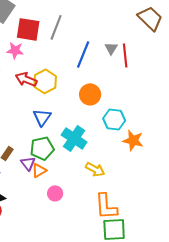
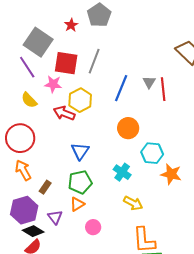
yellow hexagon: (45, 81) -> (80, 100), moved
cyan cross: (74, 138) -> (122, 172), moved, size x0.7
purple triangle: (28, 163) -> (55, 217), moved

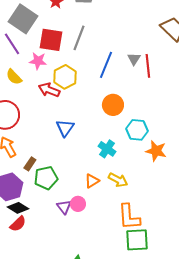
green pentagon: (80, 182) -> (46, 178), moved
orange triangle: (77, 204) -> (92, 181), moved
purple triangle: (55, 217) -> (64, 207), moved

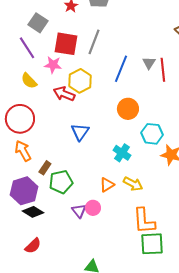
gray square: (23, 19) -> (38, 23), size x0.7
red semicircle: (18, 224) -> (33, 246), moved

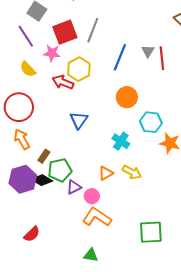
red square: (66, 44) -> (65, 32), turned -30
purple triangle: (79, 211) -> (74, 187), moved, turned 42
black diamond: (33, 212) -> (42, 180), moved
orange L-shape: (144, 221) -> (97, 217), moved, turned 128

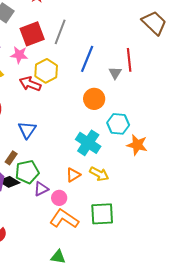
gray triangle: (148, 51) -> (115, 73), moved
blue triangle: (79, 120) -> (27, 130), moved
cyan cross: (121, 141) -> (88, 143), size x1.4
green square: (151, 232) -> (102, 214), moved

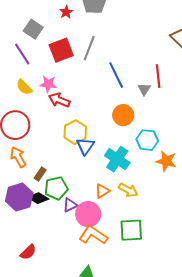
pink star: (19, 55) -> (48, 84), moved
blue line: (87, 59) -> (116, 75), turned -48
yellow hexagon: (46, 71) -> (75, 132), moved
blue triangle: (27, 130) -> (85, 146), moved
pink circle: (59, 198) -> (88, 214), size x1.6

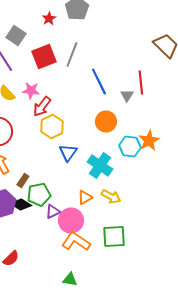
red arrow: (59, 100) -> (42, 106), turned -75
yellow hexagon: (75, 132) -> (52, 126), moved
orange star: (166, 161) -> (149, 140), moved, turned 30

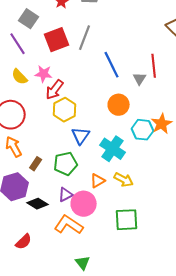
green pentagon: (39, 194) -> (66, 164), moved
black diamond: (21, 204) -> (38, 204), moved
orange L-shape: (76, 242) -> (69, 225), moved
green triangle: (70, 280) -> (83, 263), turned 42

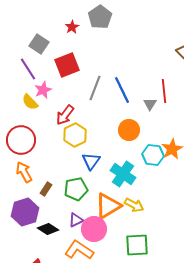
gray line: (85, 38) -> (95, 88), moved
pink star: (44, 74) -> (43, 90), moved, turned -30
orange triangle: (98, 181) -> (108, 206), size x1.8

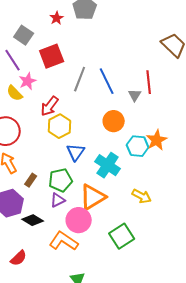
yellow arrow: (134, 205) -> (142, 196), moved
purple triangle: (76, 220) -> (58, 200), moved
green square: (137, 245) -> (122, 236), turned -30

